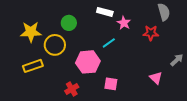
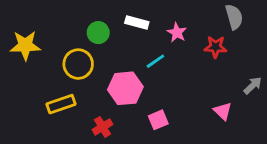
white rectangle: (105, 12) -> (137, 23), moved
yellow star: (31, 32) -> (25, 45), moved
yellow rectangle: (33, 66) -> (61, 104), moved
pink square: (111, 84) -> (158, 120), turned -32

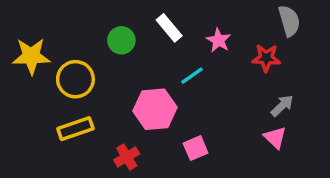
white rectangle: (137, 23) -> (169, 28), turned 35
yellow circle: (78, 64) -> (75, 79), moved
gray arrow: (253, 85) -> (282, 106), moved

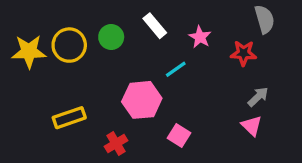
yellow circle: (75, 79) -> (69, 45), moved
pink square: (196, 148) -> (179, 135), turned -35

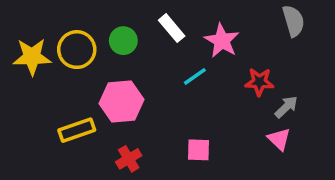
pink star: (200, 37) -> (222, 41), size x1.4
red star: (244, 53) -> (259, 82), moved
pink hexagon: (142, 100) -> (122, 102), moved
pink square: (179, 135) -> (199, 150), turned -30

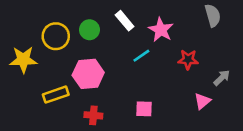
yellow star: (32, 57) -> (23, 60), moved
gray arrow: (286, 107) -> (222, 78), moved
pink triangle: (279, 139) -> (202, 101), turned 36
red cross: (129, 159) -> (93, 115), turned 36

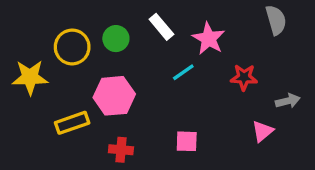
gray arrow: (222, 78) -> (288, 101), turned 30

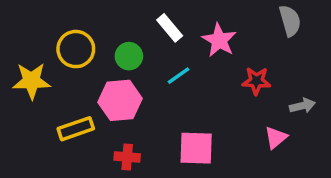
green circle: (116, 39) -> (129, 56), moved
cyan line: (183, 72) -> (178, 76), moved
pink square: (187, 141) -> (196, 148), size x1.5

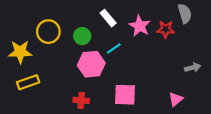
red star: (256, 81) -> (166, 29), moved
pink hexagon: (120, 100) -> (91, 64), moved
yellow rectangle: (76, 129) -> (28, 82), moved
pink triangle: (276, 138) -> (176, 99), moved

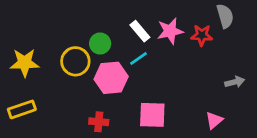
white rectangle: (108, 18) -> (140, 31), moved
pink star: (140, 26) -> (170, 31), turned 30
yellow circle: (48, 32) -> (75, 61), moved
yellow rectangle: (28, 82) -> (22, 109), moved

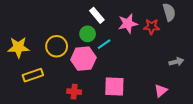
white rectangle: (140, 31) -> (97, 15), moved
green circle: (100, 43) -> (88, 34), moved
yellow rectangle: (22, 109) -> (33, 75), moved

